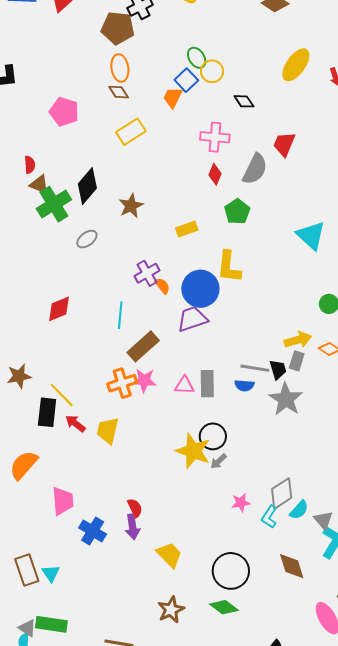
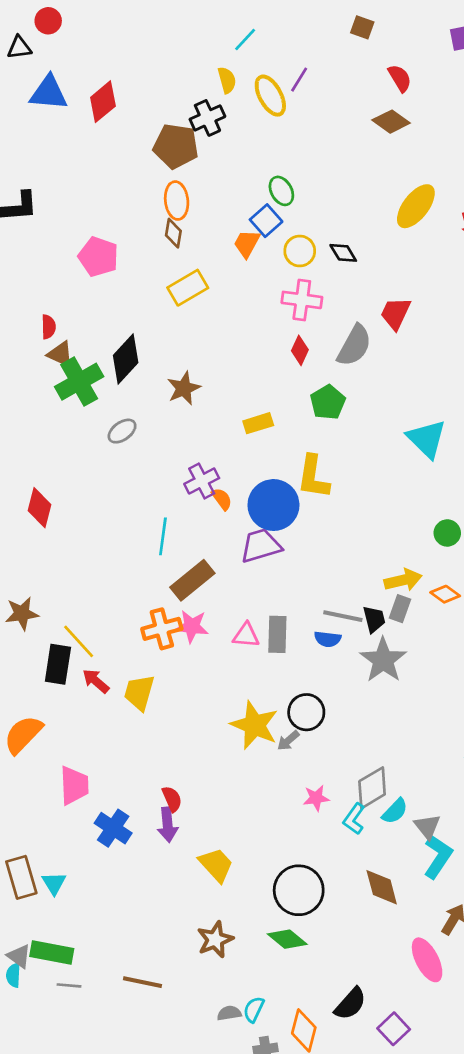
yellow circle: (212, 71) -> (300, 251), moved
brown diamond: (119, 92) -> (173, 233), turned 40
red diamond: (59, 309) -> (39, 508), moved, turned -56
black circle: (213, 436) -> (306, 712), moved

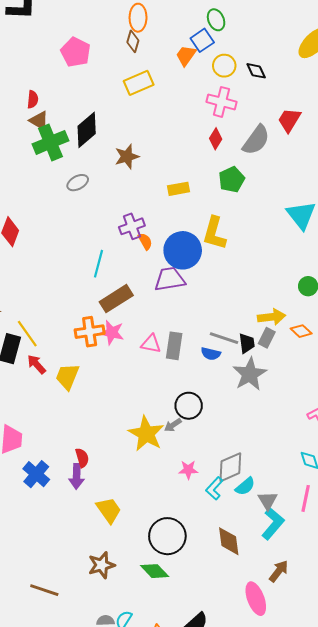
yellow star: (254, 725) -> (146, 434), moved

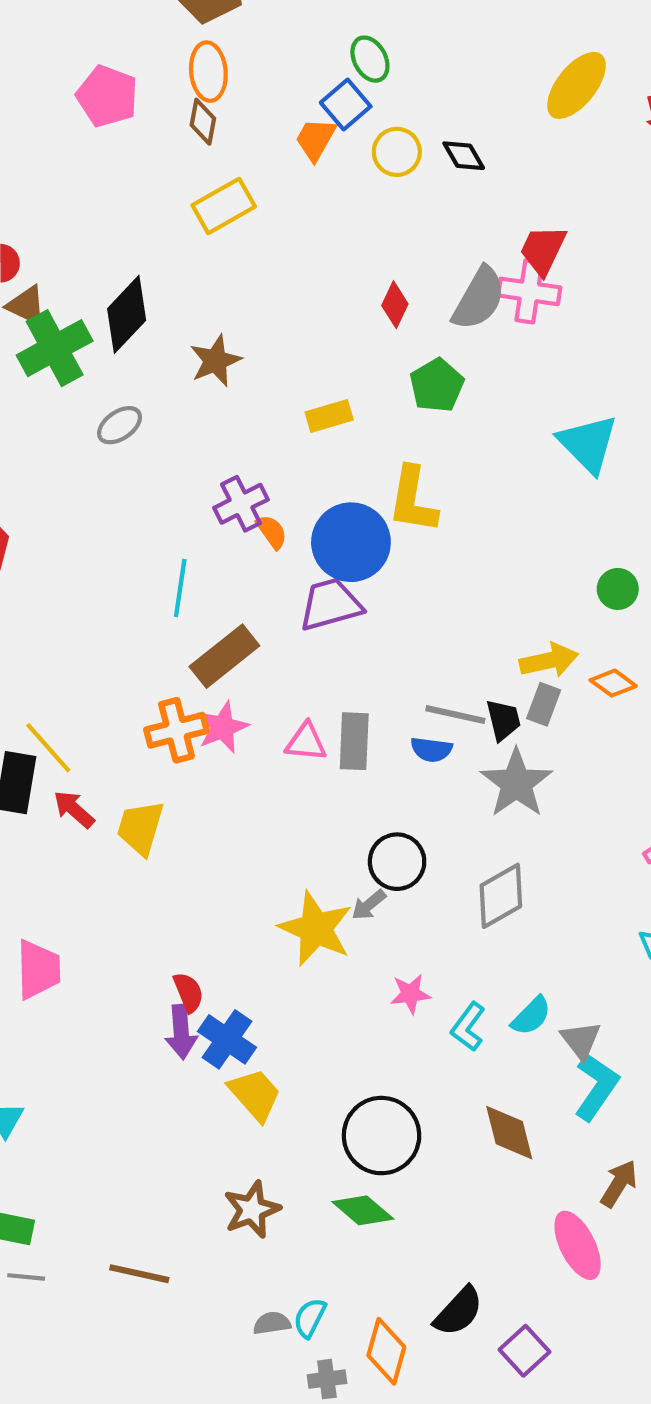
pink pentagon: (76, 52) -> (107, 96), moved
pink cross: (222, 102) -> (529, 291), moved
pink star: (112, 333) -> (223, 727), turned -30
gray diamond: (230, 467) -> (501, 896), moved
blue cross: (36, 474) -> (227, 1039), moved

